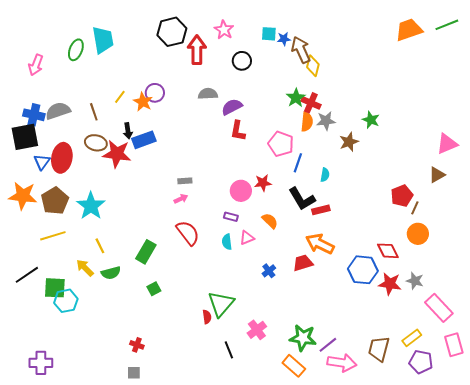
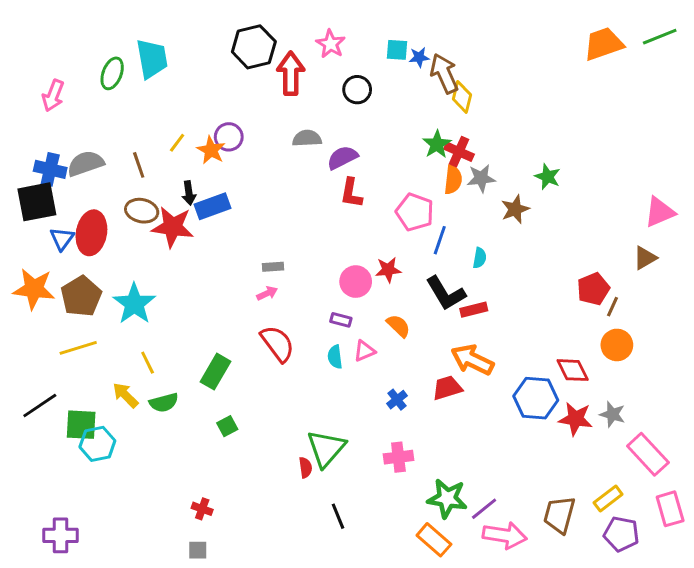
pink cross: (257, 330) -> (398, 457), moved, turned 30

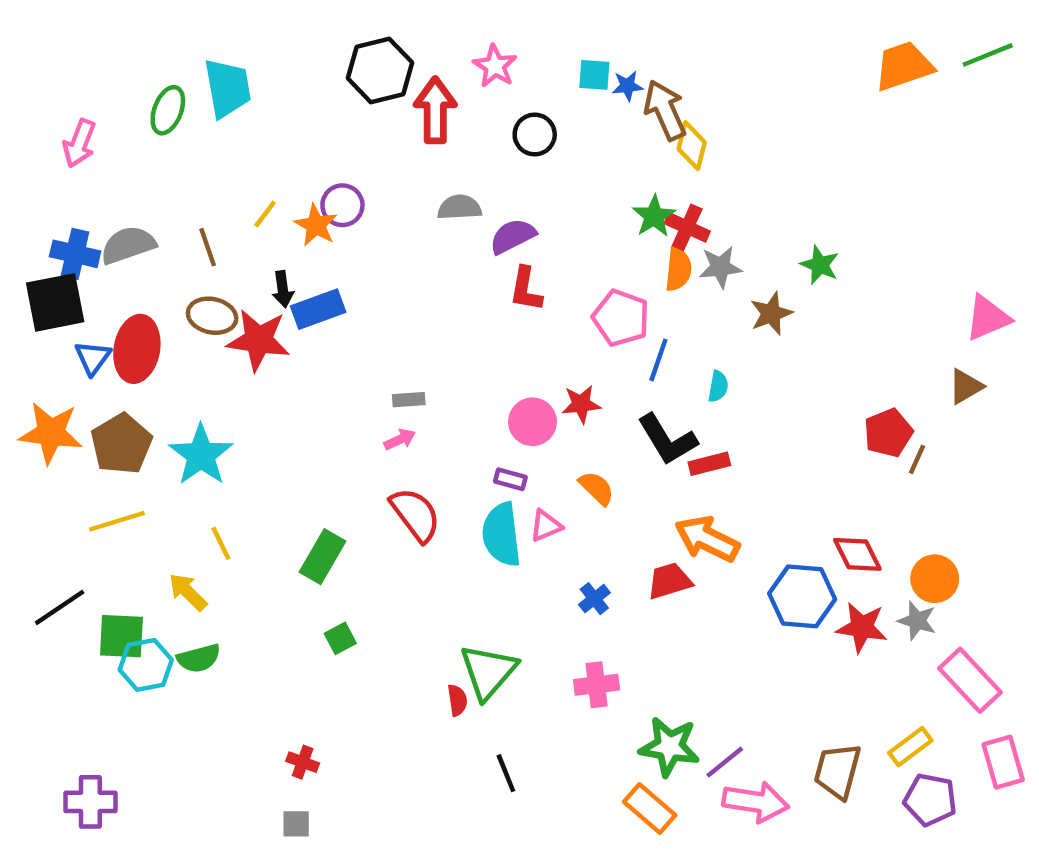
orange circle: (617, 345) -> (935, 579), moved
cyan semicircle: (335, 357) -> (502, 534), size x1.8
green semicircle: (164, 403) -> (199, 658), moved

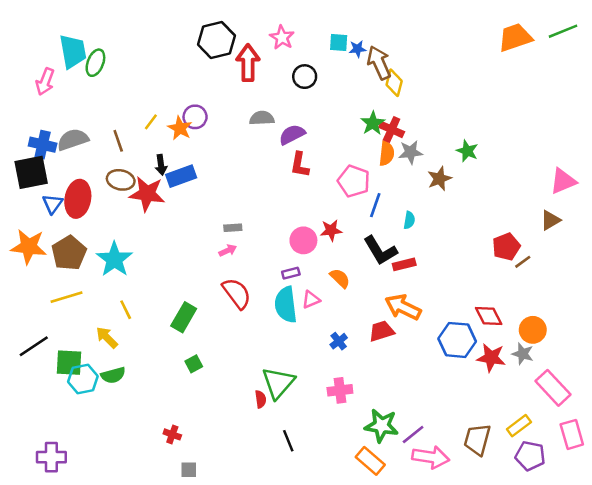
cyan trapezoid: (228, 88) -> (73, 51), moved
brown line: (917, 459) -> (523, 262), turned 30
purple rectangle: (510, 479) -> (291, 273), turned -30
gray square: (296, 824) -> (189, 470), moved

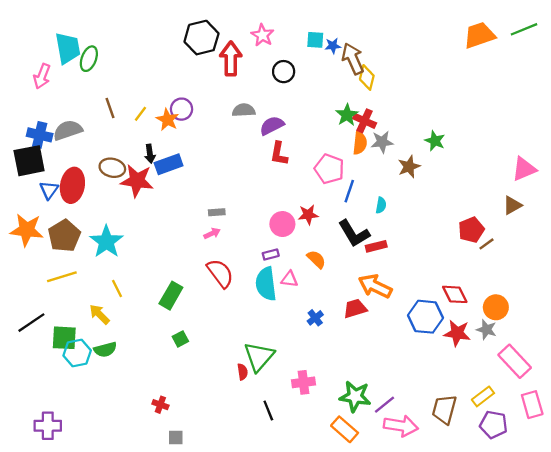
brown line: (118, 141) -> (110, 108), moved
pink triangle: (311, 300) -> (289, 279), turned 30
pink cross: (340, 390) -> (303, 382), moved

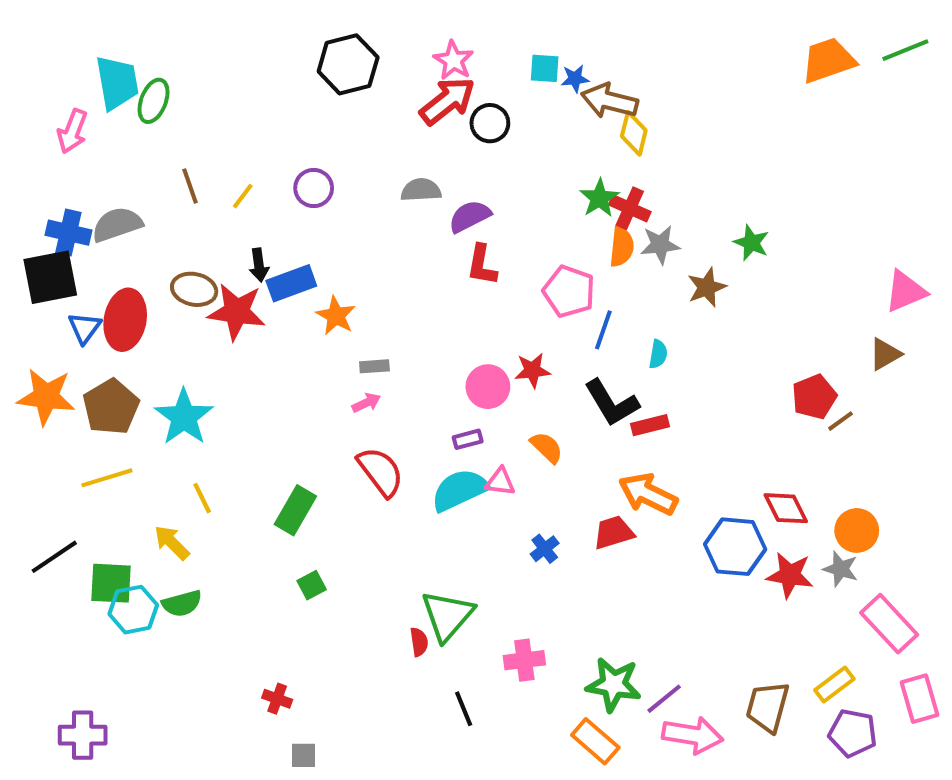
red arrow: (231, 59) -> (447, 101), moved, turned 52
brown arrow: (353, 59) -> (609, 101), turned -52
orange star: (167, 120) -> (336, 316), moved
cyan semicircle: (266, 284) -> (460, 490), turned 72

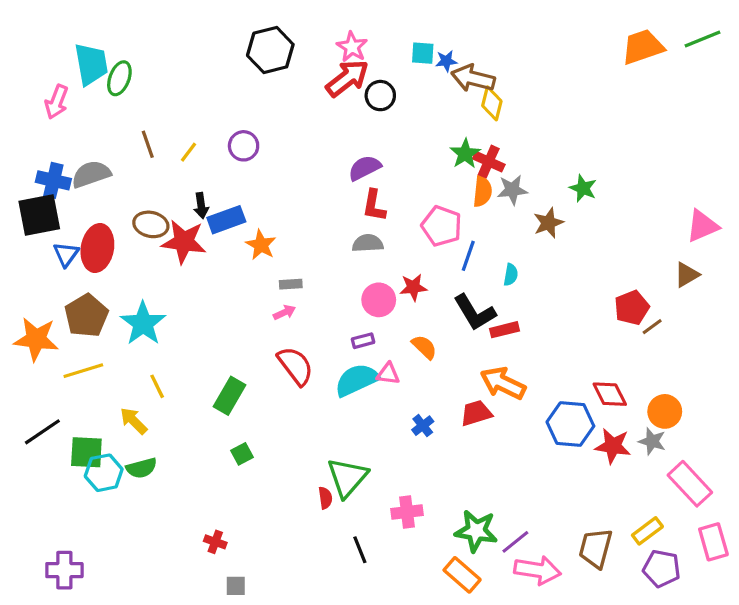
gray semicircle: (421, 190) -> (368, 243), moved
orange star: (46, 397) -> (36, 339), moved

